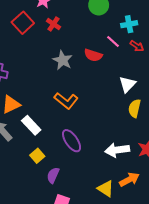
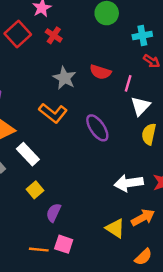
pink line: (113, 42) -> (128, 83), moved, turned 64
orange L-shape: (66, 101) -> (53, 113), moved
purple ellipse: (72, 141) -> (97, 128), moved

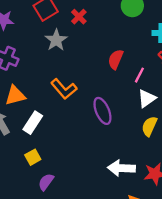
red semicircle: (100, 72) -> (116, 59), turned 84
gray star: (64, 78) -> (56, 40), moved
white rectangle: (28, 154) -> (33, 123), turned 65

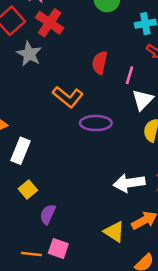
red cross: (79, 17) -> (50, 23), size x1.5
orange L-shape: (64, 89) -> (68, 97), moved
purple ellipse: (102, 111) -> (96, 123), turned -56

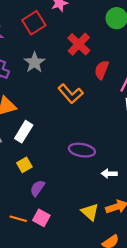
red cross: (50, 23) -> (79, 44), moved
gray star: (29, 54) -> (34, 62), moved
purple ellipse: (96, 123) -> (82, 150), moved
white arrow: (129, 183) -> (109, 174), size x0.6

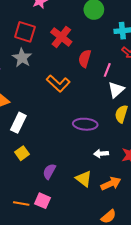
red square: (34, 23) -> (25, 32), moved, turned -35
purple ellipse: (82, 150) -> (85, 124), moved
purple semicircle: (37, 188) -> (49, 171), moved
yellow triangle: (90, 212) -> (84, 179), moved

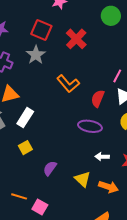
red semicircle: (85, 59) -> (98, 98), moved
orange arrow: (111, 184) -> (108, 187), turned 36
pink square: (43, 201) -> (40, 207), moved

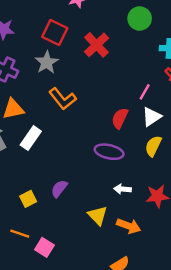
orange L-shape: (68, 84) -> (63, 99), moved
yellow square: (25, 148) -> (28, 199), moved
purple semicircle: (50, 168) -> (59, 189), moved

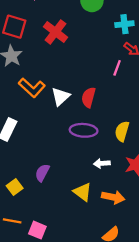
pink line: (145, 92) -> (117, 68), moved
white triangle: (152, 117) -> (61, 97), moved
yellow semicircle: (153, 146) -> (122, 131), moved

